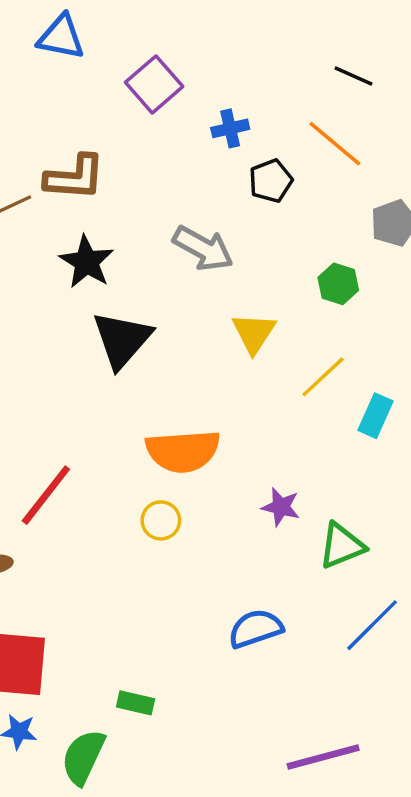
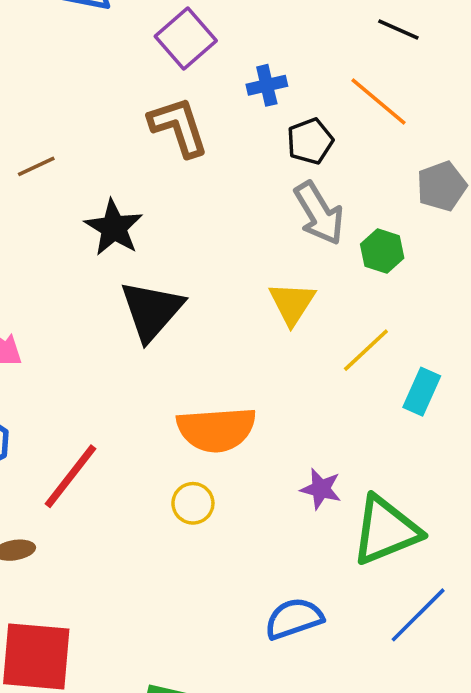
brown L-shape: (75, 177) -> (179, 127), moved, turned -112
gray arrow: (203, 248) -> (319, 213), moved, turned 30
green triangle: (342, 546) -> (386, 530), size x1.4

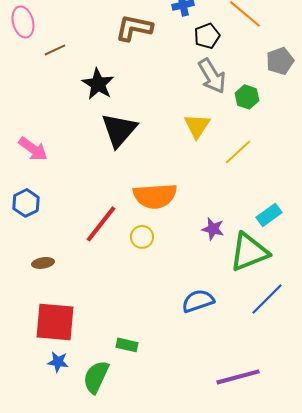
brown L-shape: (179, 127) -> (134, 28), turned -60
cyan rectangle: (422, 392) -> (269, 215), moved, turned 30
red line: (70, 476) -> (101, 224), moved

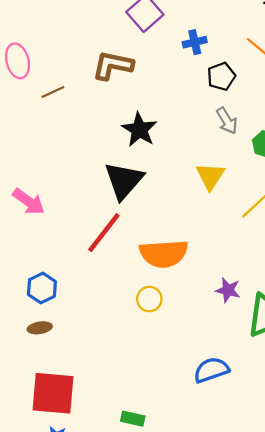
brown L-shape: (134, 28) -> (113, 65), moved
gray arrow: (212, 76) -> (227, 121), size x0.7
black star: (98, 84) -> (139, 130), moved
blue hexagon: (26, 203) -> (42, 288), moved
red line: (101, 224) -> (104, 233), moved

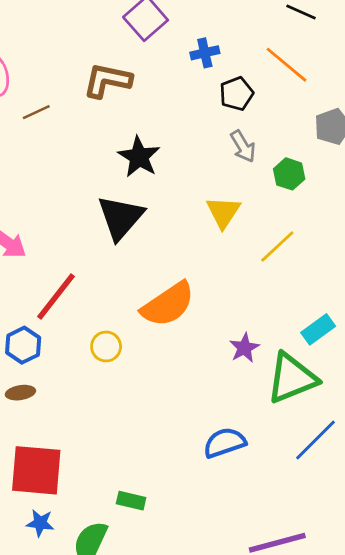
red line: (104, 233) -> (56, 296), moved
orange semicircle: (164, 254) -> (168, 304), turned -30
purple star: (228, 290) -> (244, 348), turned 30
yellow circle: (149, 299) -> (106, 347), moved

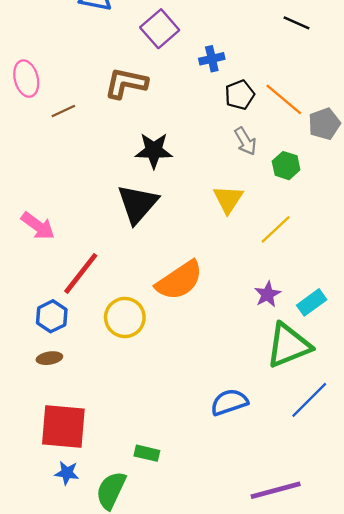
orange line: (286, 65) -> (284, 99), moved
black star: (139, 157) -> (154, 150), turned -30
yellow circle: (106, 347) -> (125, 318), size x1.5
purple star: (244, 348) -> (268, 294), moved

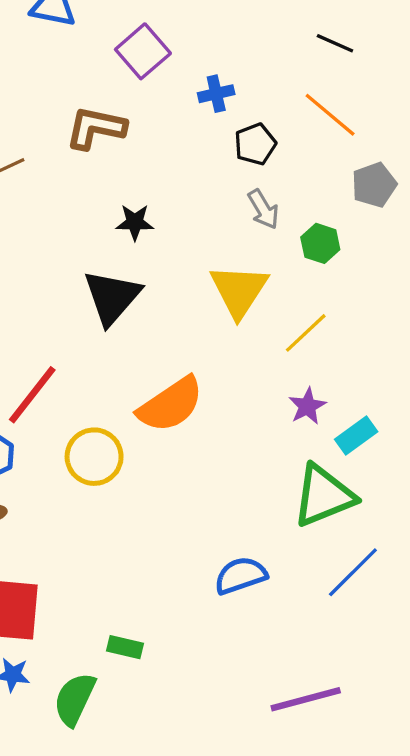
orange line: (284, 99) -> (330, 115), moved
black star: (154, 150) -> (135, 222), size x0.7
yellow triangle: (228, 199) -> (239, 291), size x1.4
purple star: (268, 294) -> (307, 406), moved

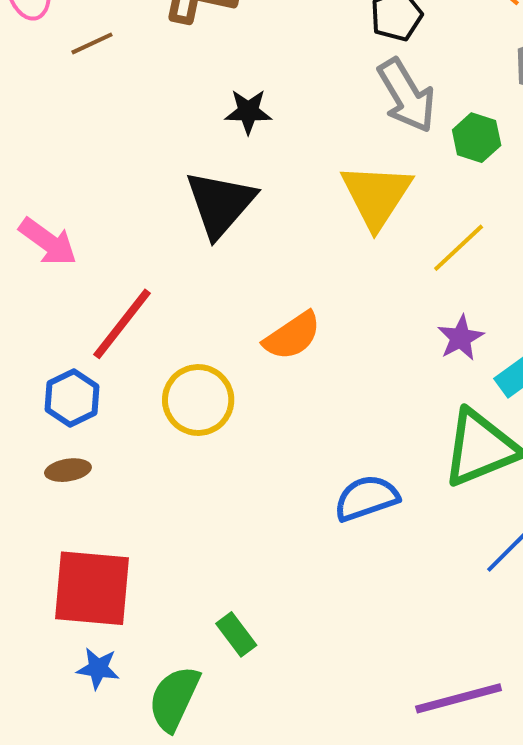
gray arrow: (263, 209) -> (406, 96), size x1.5
orange semicircle: (171, 405) -> (292, 336), size x0.7
blue semicircle: (241, 575) -> (366, 498), moved
green rectangle: (125, 647) -> (236, 634), turned 40

